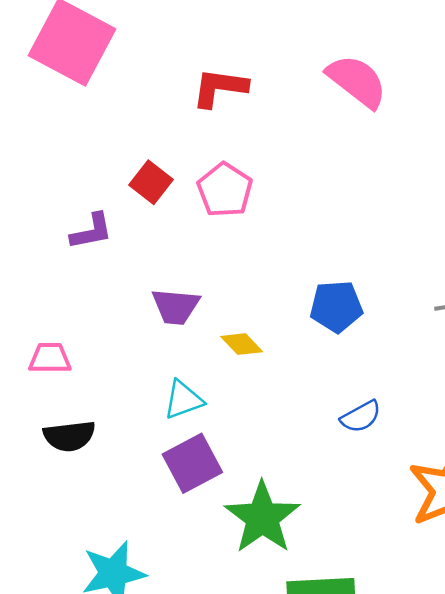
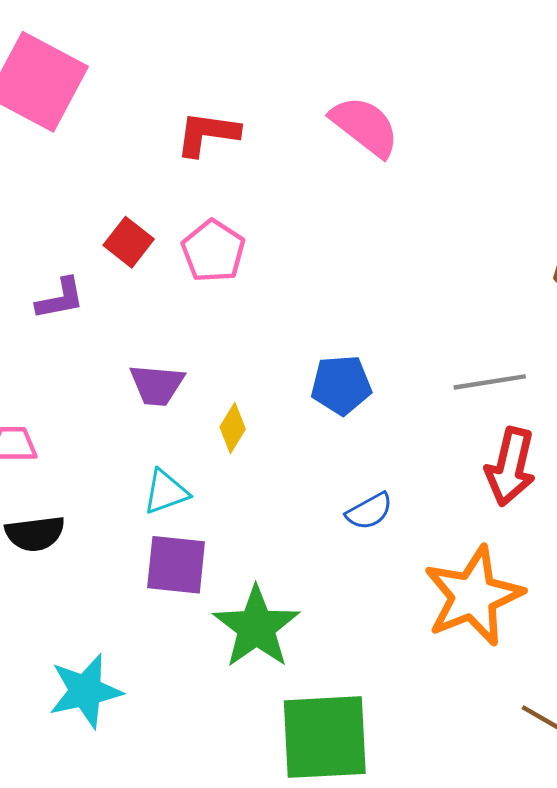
yellow diamond: (242, 344) -> (233, 428), turned 75
purple square: (192, 463) -> (176, 565), turned 34

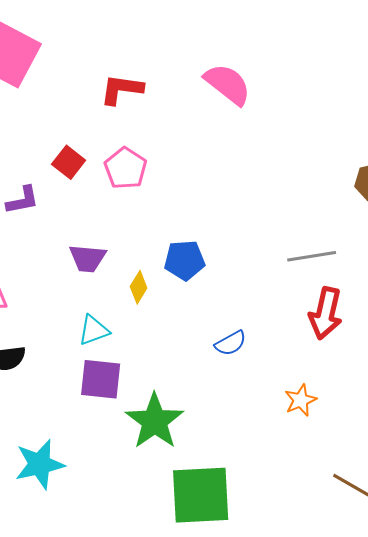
blue pentagon: (341, 385) -> (185, 260), moved
orange star: (473, 596) -> (301, 400), size x0.5

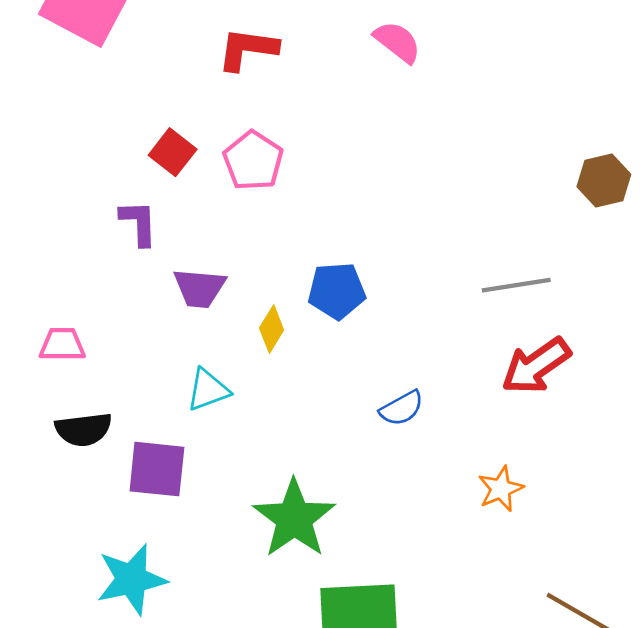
pink semicircle: (228, 84) -> (397, 42), size x0.7
purple L-shape: (23, 200) -> (139, 223), moved, turned -81
red arrow: (326, 313) -> (536, 366), turned 42
purple square: (101, 379) -> (157, 469), moved

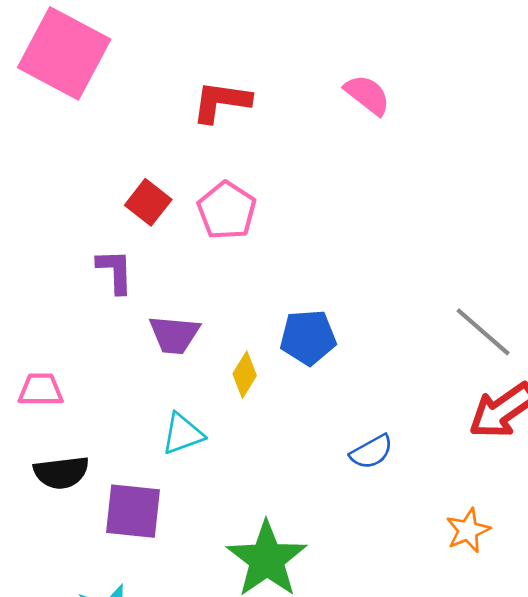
gray line: (516, 285) -> (483, 332), turned 50

